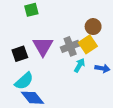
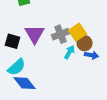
brown circle: (93, 27) -> (85, 43), moved
black square: (20, 54) -> (13, 41), turned 35

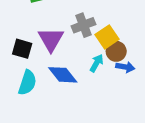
gray cross: (61, 34) -> (84, 25), moved
cyan semicircle: (17, 67) -> (27, 83), turned -30
blue diamond: (25, 83) -> (63, 75), moved

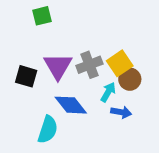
gray cross: (84, 25) -> (89, 65), moved
blue arrow: (125, 67) -> (121, 112), moved
cyan semicircle: (27, 83) -> (48, 130), moved

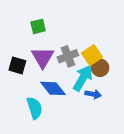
green square: (42, 16) -> (38, 26), moved
cyan arrow: (108, 92) -> (83, 78), size x1.6
cyan semicircle: (48, 130) -> (35, 108), turned -35

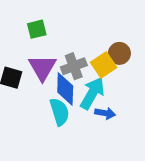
brown circle: (100, 68) -> (119, 53), moved
blue diamond: (53, 88) -> (65, 89), moved, turned 40
cyan semicircle: (35, 108) -> (60, 112), moved

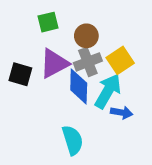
brown circle: (119, 53) -> (86, 36), moved
purple triangle: (42, 68) -> (54, 63), turned 32
cyan semicircle: (60, 112) -> (73, 140), moved

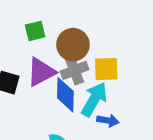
brown circle: (86, 36) -> (73, 45), size x1.4
yellow square: (120, 60) -> (106, 69), turned 32

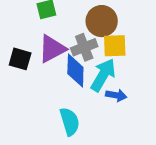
brown circle: (73, 45) -> (102, 21), moved

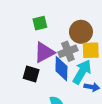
black square: (20, 59) -> (31, 74), moved

